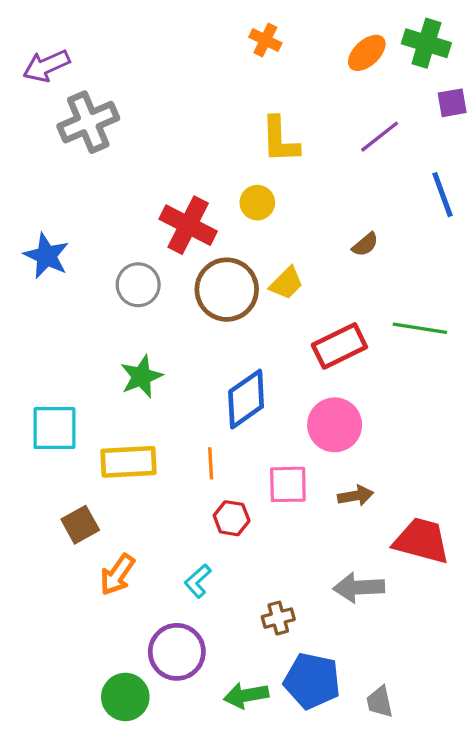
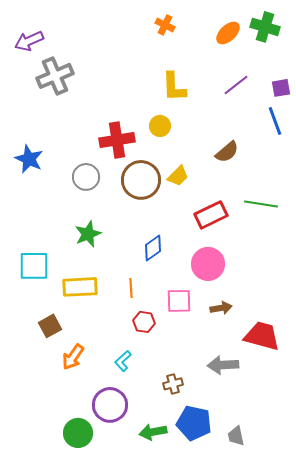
purple square: (452, 103) -> (281, 88), moved
red cross: (188, 225) -> (117, 140), turned -36
brown semicircle: (365, 244) -> (227, 152), size x1.4
blue diamond: (246, 399) -> (153, 248), size x0.7

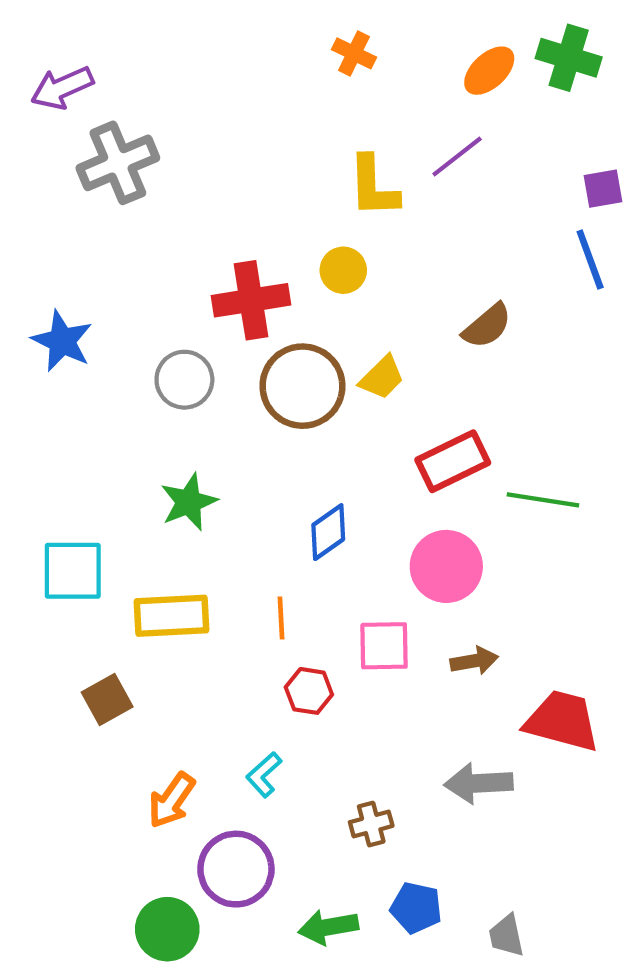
purple line: (236, 85) -> (457, 156), moved
green line: (261, 204) -> (543, 500), moved
orange arrow: (73, 357) -> (172, 800), moved
blue pentagon: (194, 423) -> (416, 908), size x0.7

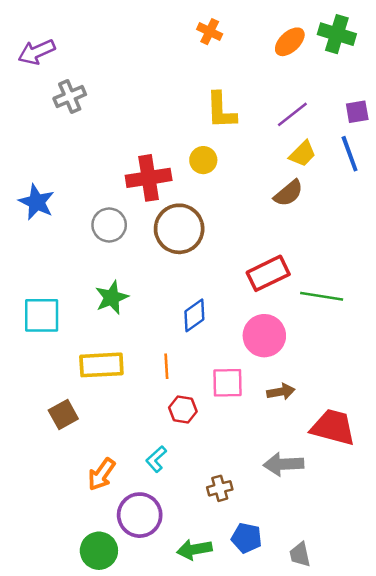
purple line: (457, 156) -> (292, 114), moved
gray cross: (118, 163) -> (70, 96), size x0.7
yellow trapezoid: (382, 378) -> (303, 154), moved
cyan square: (73, 571) -> (42, 315), moved

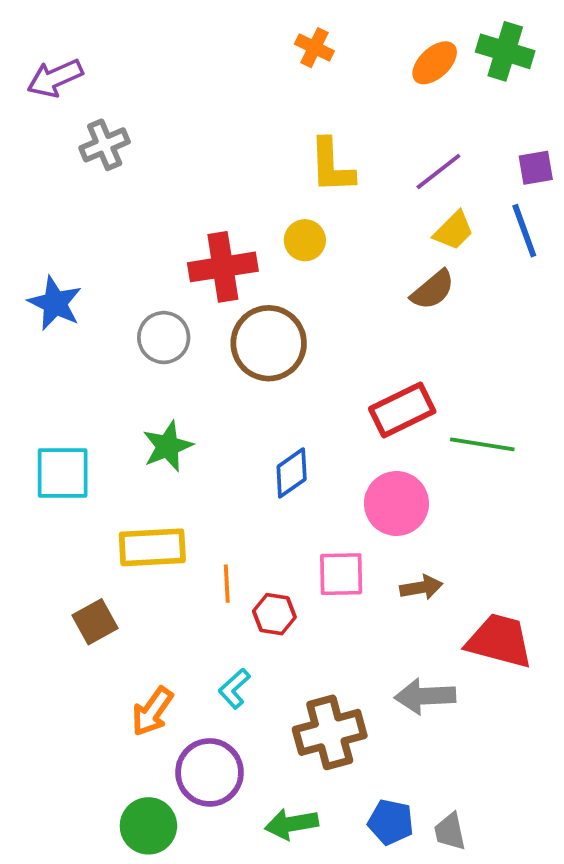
orange line: (166, 366) -> (227, 584), moved
brown cross: (220, 488) -> (330, 732), size x1.8
blue pentagon: (247, 538) -> (391, 822), moved

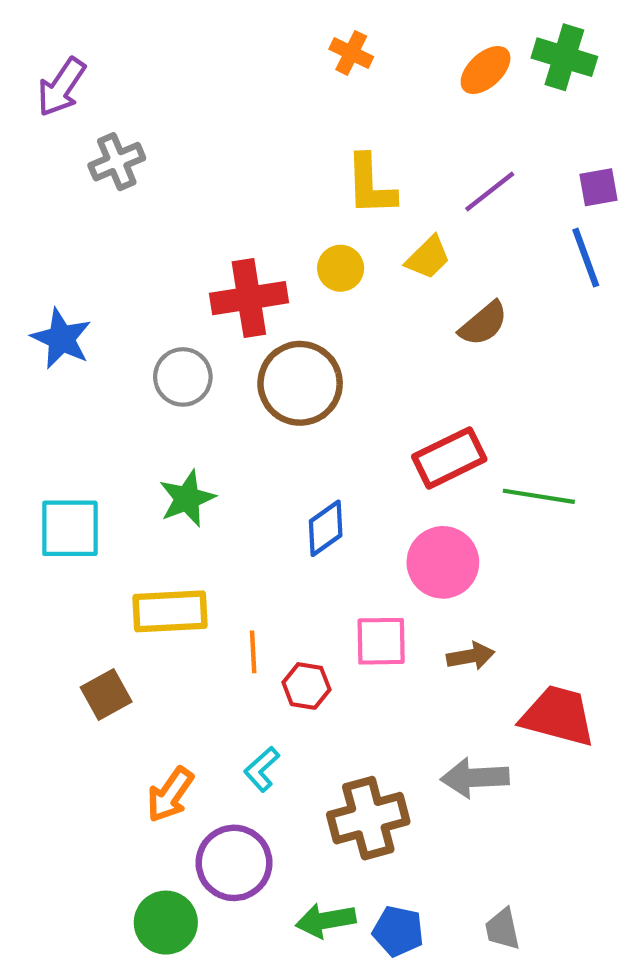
purple arrow: (55, 78) -> (61, 87), turned -32
yellow trapezoid: (454, 231) -> (428, 258), moved
blue pentagon: (391, 822) -> (398, 931), moved

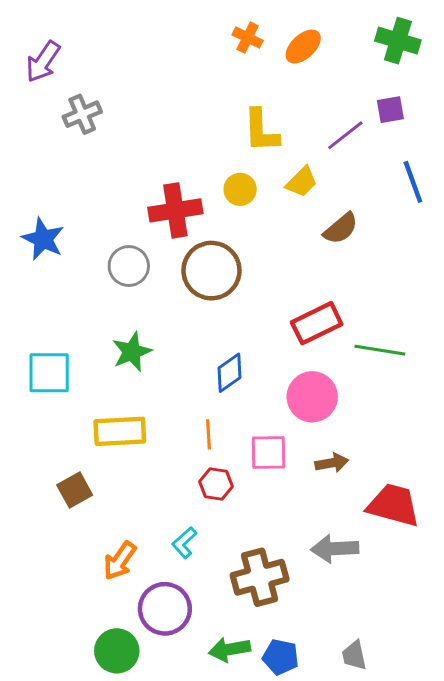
orange ellipse: (486, 70) -> (303, 47), moved
purple square: (598, 187) -> (390, 110), moved
orange line: (253, 652) -> (208, 434), moved

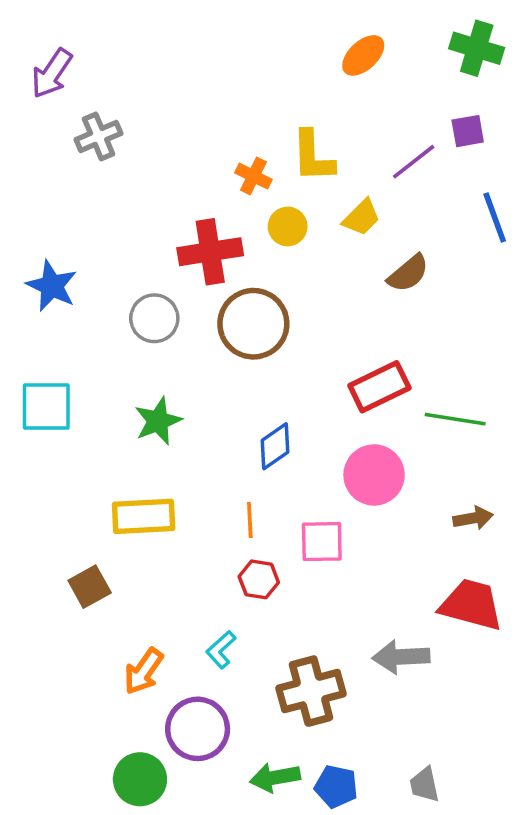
orange cross: (248, 38) -> (253, 176), moved
cyan square: (49, 373) -> (46, 407), moved
brown arrow: (332, 463) -> (473, 518), moved

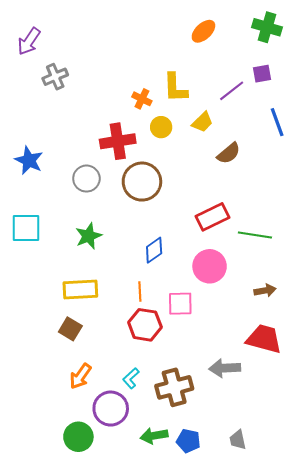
red hexagon: (259, 579) -> (145, 325), size x1.5
brown square: (90, 587) -> (70, 329), moved, turned -30
cyan L-shape: (221, 650) -> (131, 378), moved

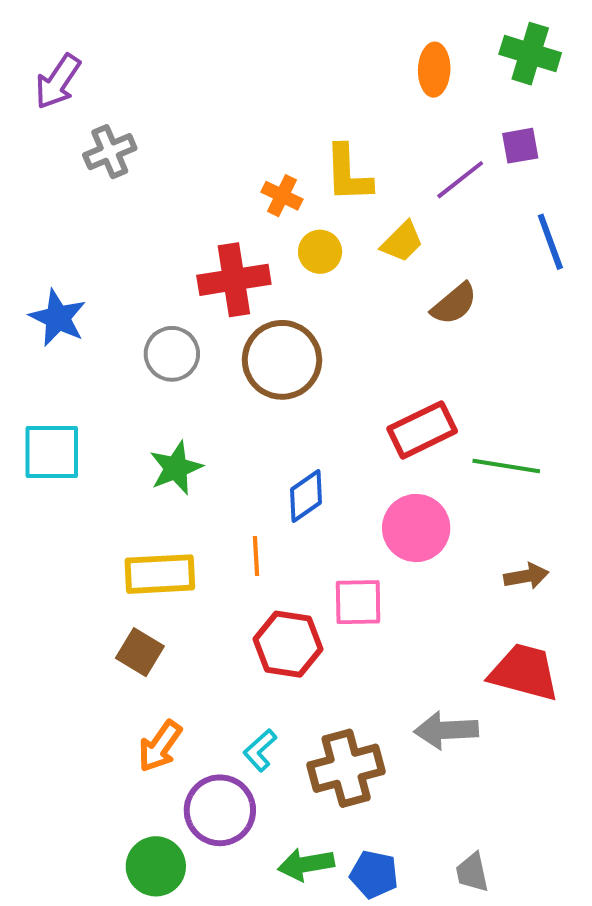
orange ellipse: (203, 31) -> (434, 70), moved, turned -45
orange line: (140, 292) -> (256, 556), moved

